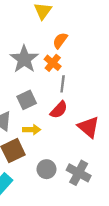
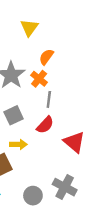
gray circle: (46, 169) -> (33, 196), moved

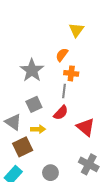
yellow triangle: (29, 28) -> (76, 30), moved
orange cross: (39, 79) -> (71, 73), moved, turned -32
gray cross: (65, 187) -> (89, 164), moved

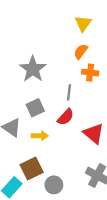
orange semicircle: (62, 55) -> (81, 52), moved
orange cross: (71, 73) -> (90, 73), moved
brown square: (23, 147) -> (32, 169), moved

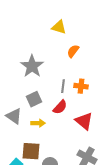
yellow triangle: (83, 23) -> (59, 27), moved, turned -49
orange cross: (90, 73) -> (81, 86), moved
brown square: (32, 169) -> (31, 151), turned 30

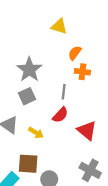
orange cross: (81, 86) -> (82, 72), moved
gray square: (34, 99) -> (27, 96), moved
yellow arrow: (38, 123) -> (36, 133), turned 32

